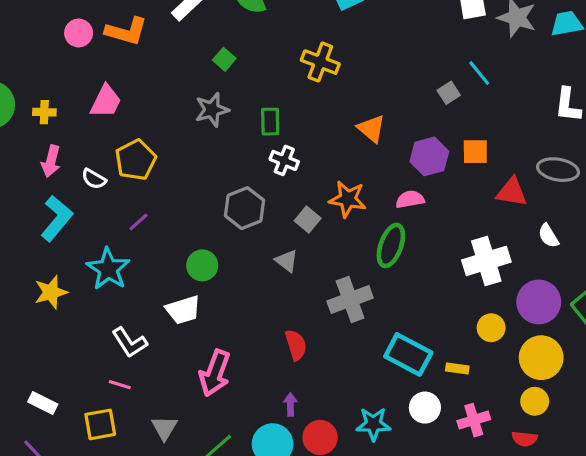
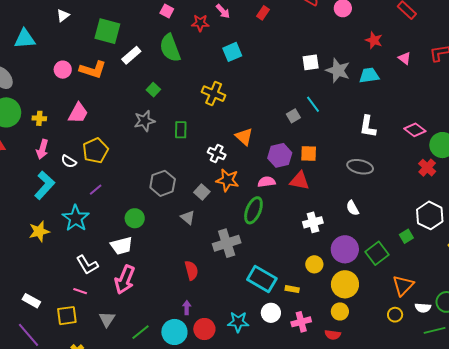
white cross: (284, 160) -> (217, 154), moved
red triangle: (512, 192) -> (300, 181), moved
white cross: (486, 261) -> (313, 222), size x0.7
pink arrow: (215, 373) -> (125, 280), moved

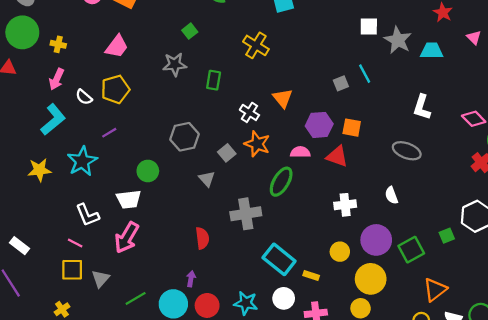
pink trapezoid: (78, 113) -> (117, 46), moved
yellow square: (67, 316) -> (72, 270), moved

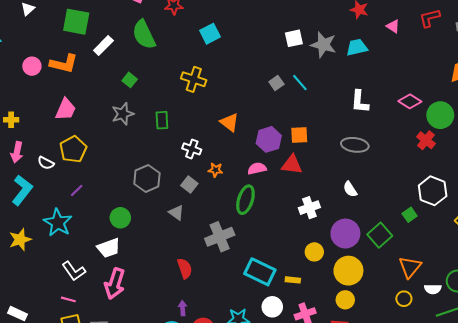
gray square: (341, 83) -> (276, 83), moved
white cross: (249, 112) -> (192, 149), moved
orange star: (257, 144) -> (215, 170), size x0.6

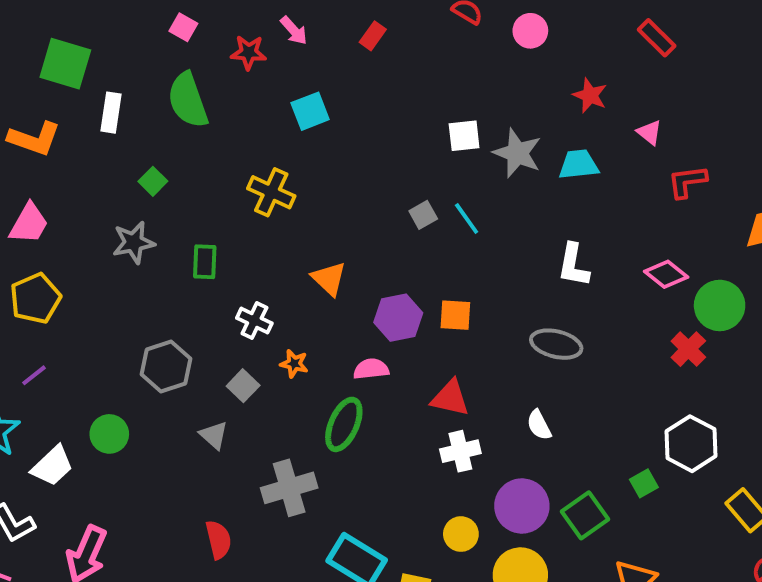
red L-shape: (430, 18) -> (687, 181), moved
white rectangle: (103, 45) -> (111, 113), turned -42
red triangle: (292, 165) -> (450, 398), moved
white trapezoid: (109, 248) -> (52, 466), moved, turned -30

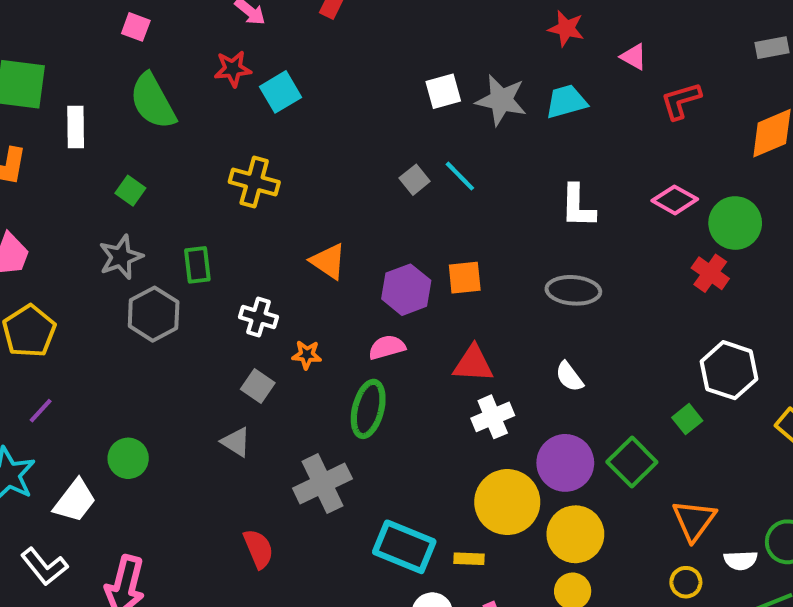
red star: (249, 52) -> (233, 69), moved
gray hexagon: (166, 367) -> (154, 314), moved
yellow circle: (461, 534) -> (507, 502), size x1.8

